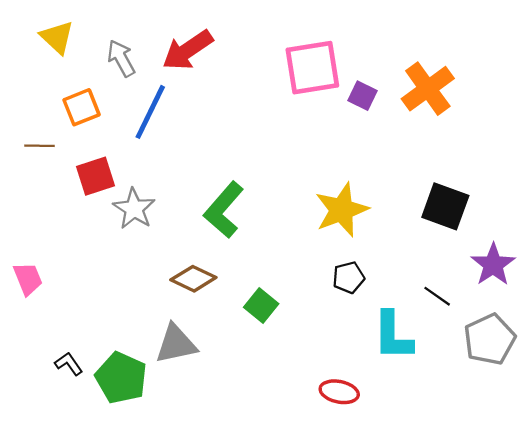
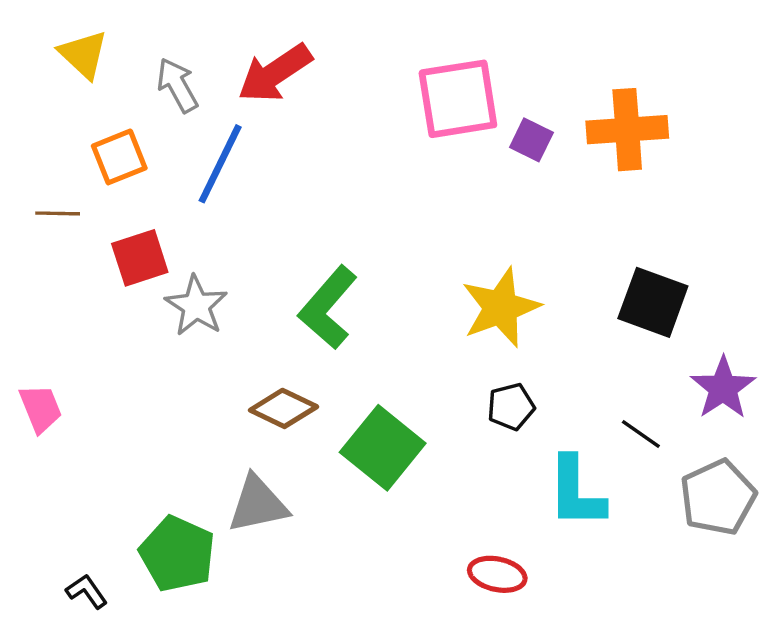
orange cross: (428, 89) -> (627, 130), turned 32
green square: (261, 305) -> (383, 448), size x1.6
black L-shape: (69, 364) -> (87, 591), moved

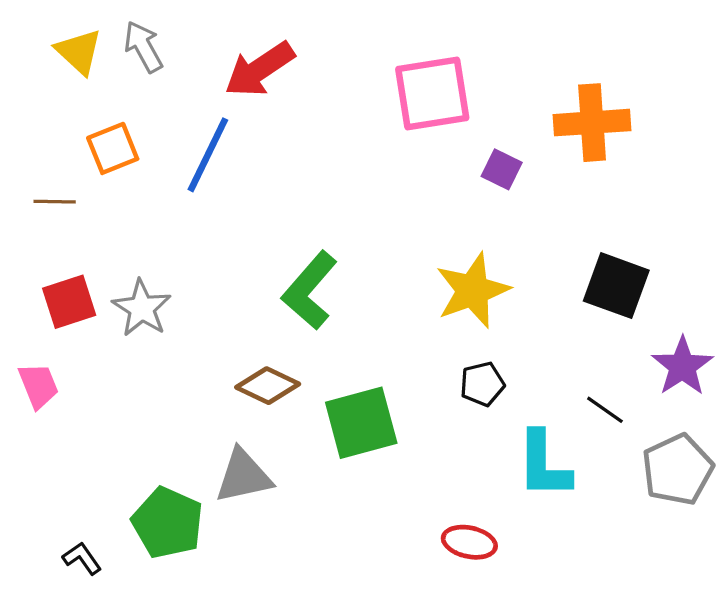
gray arrow: (177, 85) -> (143, 47), moved
purple square: (531, 140) -> (502, 169), moved
red square: (140, 258) -> (69, 302), moved
gray star: (196, 306) -> (142, 308), moved
green square: (383, 448) -> (361, 423), turned 36

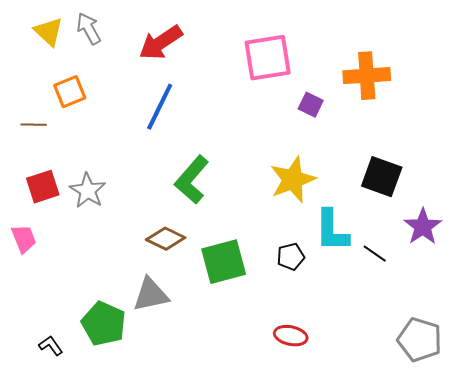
blue line: (208, 155) -> (160, 107), moved
black pentagon: (482, 384) -> (291, 257), moved
cyan L-shape: (544, 465) -> (332, 231), moved
gray pentagon: (678, 470) -> (420, 340), moved, turned -30

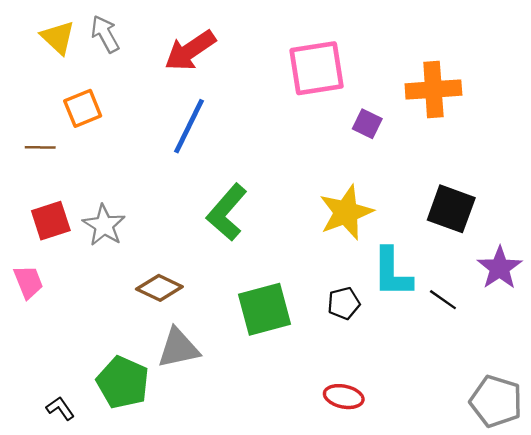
brown diamond: (166, 239) -> (159, 288), moved

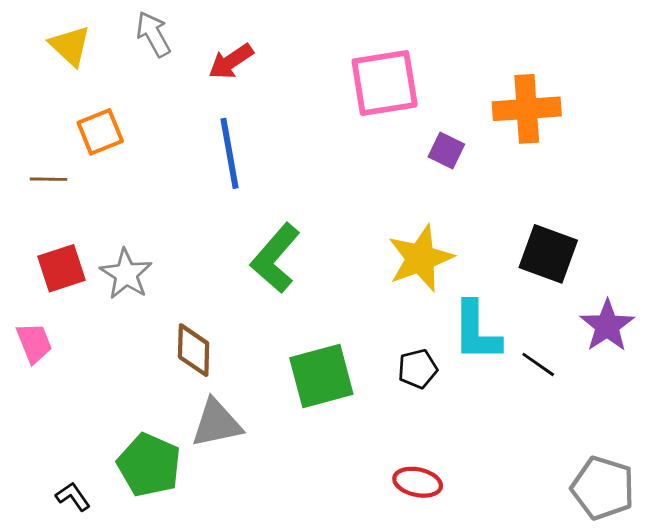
gray arrow: (105, 34) -> (153, 34), moved
red arrow: (190, 51) -> (231, 61), size x0.7
blue line: (189, 126) -> (229, 153), turned -36
brown diamond: (159, 288) -> (194, 350), turned 66

